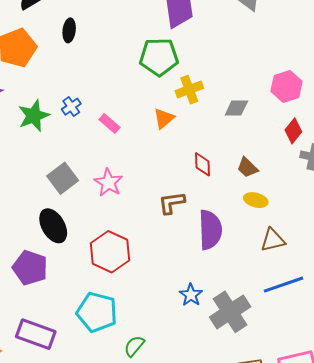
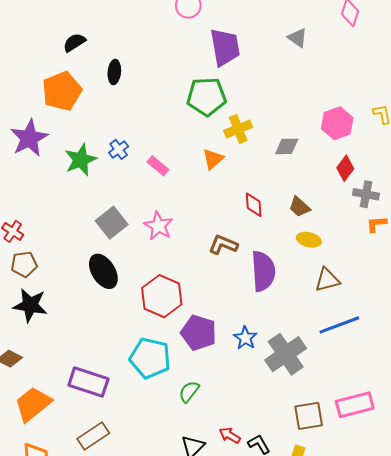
brown L-shape: (172, 203) -> (223, 245), turned 32
purple pentagon: (30, 268) -> (199, 333), moved

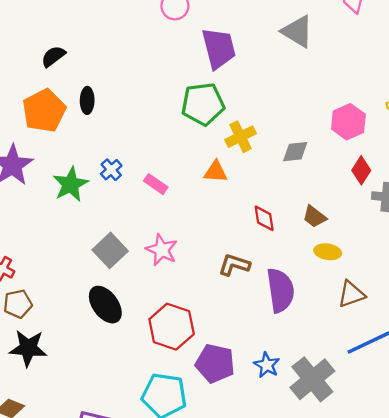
gray triangle: (297, 38) -> (297, 32), size x1.5
black ellipse: (114, 72) -> (87, 100), moved
orange triangle: (213, 159) -> (216, 172), turned 50

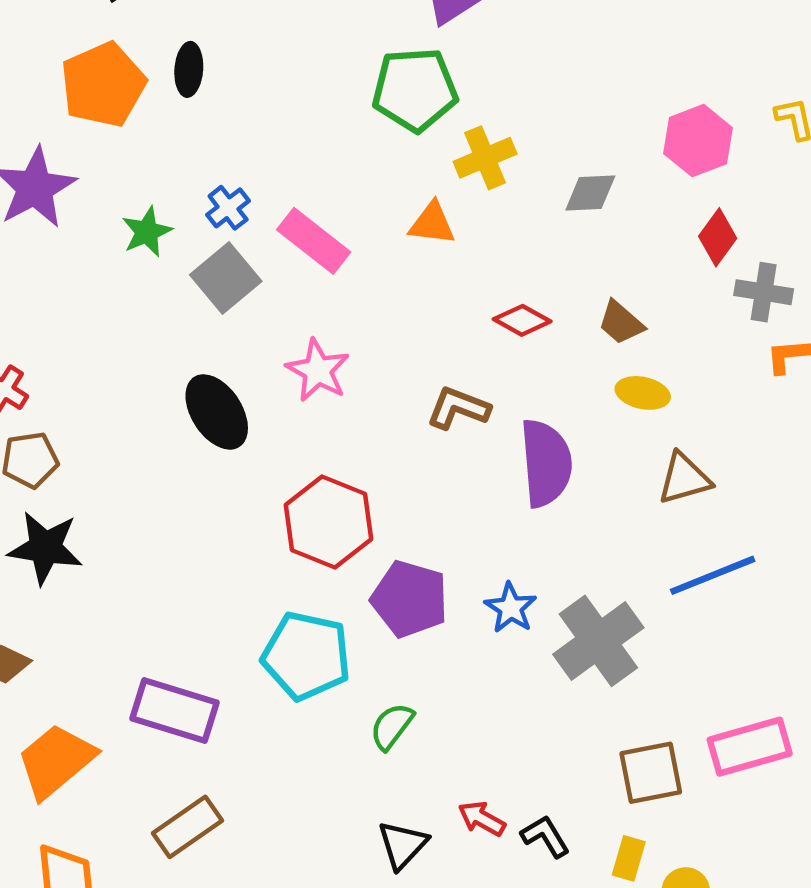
green star: (71, 184) -> (147, 232), size x0.7
pink rectangle: (156, 184) -> (314, 241), size x1.5
red diamond: (264, 218) -> (522, 320), turned -56
gray square: (110, 250) -> (226, 278), moved
black ellipse: (105, 305) -> (217, 412), moved

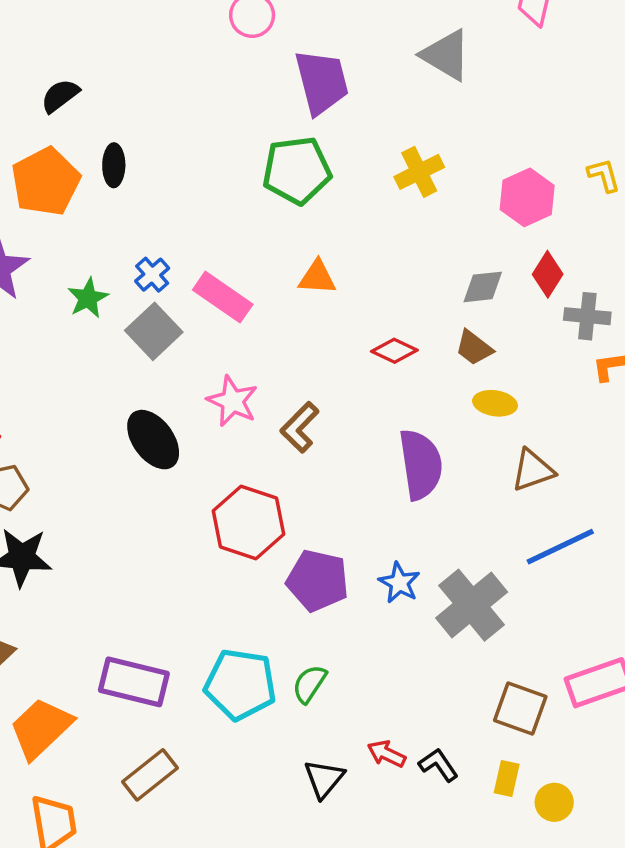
yellow cross: (485, 158) -> (419, 172), moved
gray diamond: (590, 193) -> (483, 287), moved
brown L-shape: (458, 408) -> (300, 427), moved, turned -63
cyan pentagon: (306, 656) -> (240, 684), moved
brown square: (651, 773) -> (520, 709), turned 34

